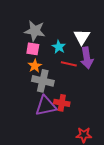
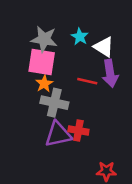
white triangle: (82, 37) -> (104, 47), turned -30
cyan star: (59, 47) -> (80, 37), moved
pink square: (33, 49) -> (42, 62), size x1.6

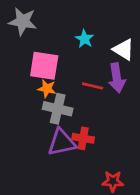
gray star: (44, 39) -> (23, 21), moved
white triangle: (104, 47) -> (123, 50), moved
orange star: (44, 84) -> (47, 89), turned -30

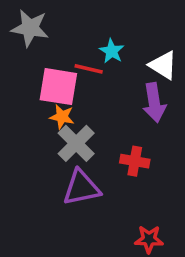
red line: (93, 86) -> (89, 69), moved
gray cross: (58, 109) -> (76, 143), turned 32
red cross: (83, 138) -> (135, 161), moved

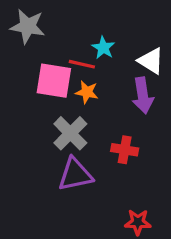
orange star: (62, 117) -> (87, 92), moved

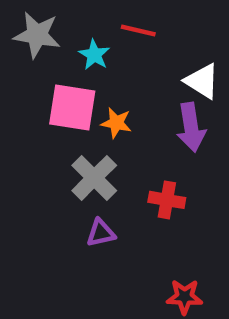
cyan star: (103, 48) -> (94, 55), moved
red line: (82, 64) -> (138, 30), moved
purple triangle: (75, 174) -> (101, 233), size x0.6

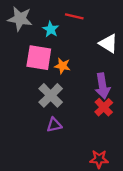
purple arrow: (191, 127) -> (103, 86), moved
red cross: (167, 200) -> (104, 107), moved, turned 36

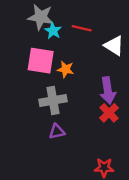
red line: (74, 16) -> (82, 28), moved
gray star: (20, 19) -> (41, 17), moved
gray cross: (51, 95) -> (53, 100), turned 35

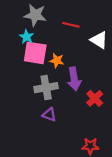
cyan star: (53, 31) -> (27, 37), moved
purple arrow: (108, 90) -> (74, 79), moved
purple triangle: (57, 132) -> (49, 115), turned 32

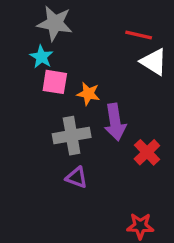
red line: (71, 25) -> (139, 35), moved
pink square: (35, 53) -> (55, 82), size x0.7

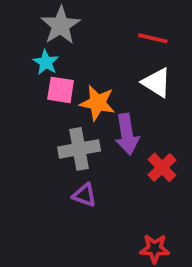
gray star: (55, 23) -> (61, 25), turned 30
white triangle: (154, 62) -> (156, 83), moved
orange star: (88, 94) -> (97, 103), size x1.4

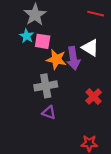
red line: (153, 38) -> (96, 14), moved
pink square: (61, 90) -> (43, 41), moved
purple arrow: (127, 134) -> (73, 58), moved

